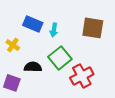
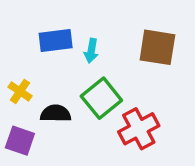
blue rectangle: (33, 24) -> (56, 41), turned -30
yellow cross: (13, 45) -> (20, 91), moved

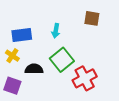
blue rectangle: (56, 41) -> (22, 35), moved
brown square: (157, 47) -> (92, 18), moved, size x0.7

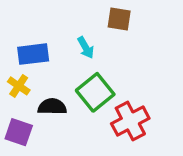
brown square: (92, 18) -> (119, 19), moved
cyan arrow: (56, 31) -> (86, 48), turned -40

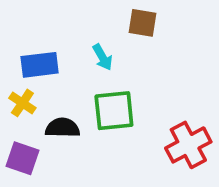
green square: (95, 92) -> (114, 111), turned 33
red cross: (130, 121) -> (188, 145), moved

